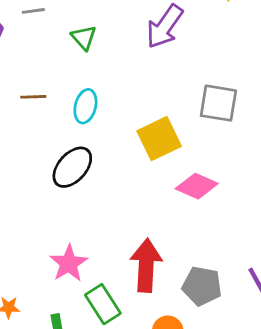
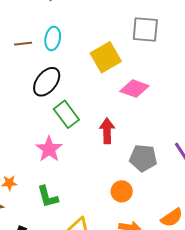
brown line: (33, 97) -> (23, 44), moved
red arrow: (146, 265) -> (107, 131), moved, size x0.7
green rectangle: (103, 304) -> (66, 114), moved

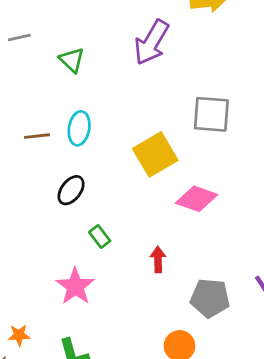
black ellipse: (47, 82) -> (71, 190), size x0.7
green rectangle: (66, 114) -> (100, 236), size x0.6
red arrow: (107, 131) -> (158, 260), size x0.7

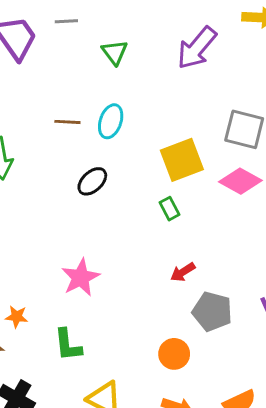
pink diamond: (197, 199) -> (240, 181), moved
green rectangle: (100, 236) -> (169, 209), moved
red arrow: (158, 260) -> (183, 272), moved, turned -130

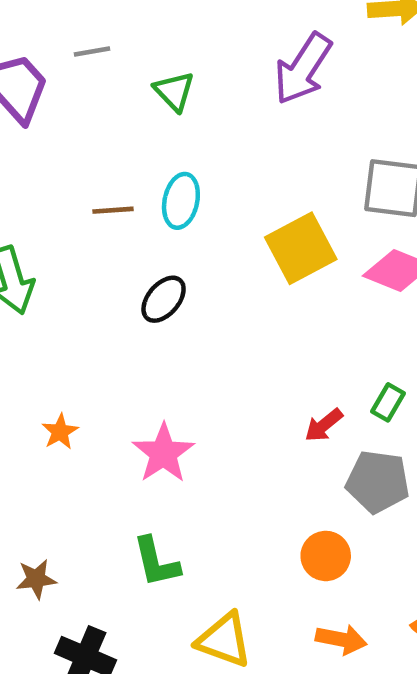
green rectangle: (169, 209) -> (388, 402), moved, turned 65
orange star: (17, 317) -> (60, 432), moved, turned -30

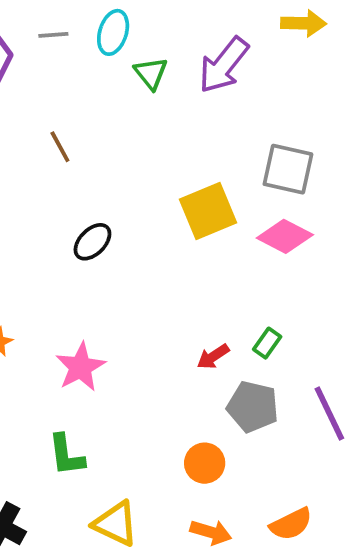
green triangle: (174, 91) -> (151, 73), moved
cyan ellipse: (181, 201) -> (113, 32), moved
brown line: (113, 210) -> (60, 147), moved, turned 60

